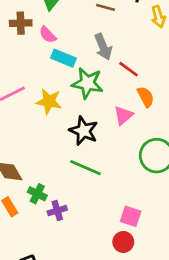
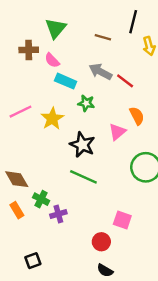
gray arrow: (103, 47) -> (100, 72), turned 140
red line: (129, 69) -> (125, 81), moved
green star: (87, 83) -> (86, 103), size x0.6
yellow star: (49, 101) -> (52, 119), turned 30
red circle: (123, 242) -> (101, 242), moved

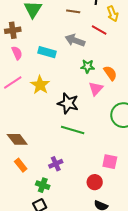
pink semicircle: (52, 60) -> (17, 53), moved, turned -152
red line: (125, 81) -> (99, 30), moved
green star: (86, 103) -> (88, 66), moved
green cross: (41, 199) -> (43, 185), moved

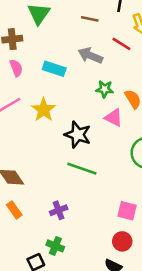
pink triangle: (96, 89) -> (114, 118), turned -49
red circle: (95, 182) -> (122, 241), moved
green cross: (43, 185) -> (55, 246), moved

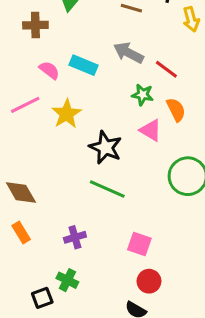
red line: (121, 44) -> (166, 69), moved
pink semicircle: (16, 68) -> (49, 70), moved, turned -36
pink square: (127, 211) -> (139, 244), moved

